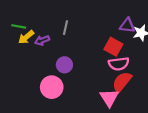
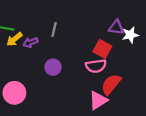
pink semicircle: (119, 64) -> (96, 66), moved
pink circle: (52, 87) -> (14, 93), moved
pink triangle: (109, 98) -> (98, 100), turned 30

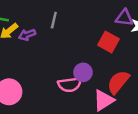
pink semicircle: (96, 66) -> (70, 85), moved
purple circle: (53, 67) -> (83, 72), moved

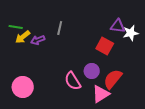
purple circle: (83, 72) -> (92, 71), moved
pink semicircle: (70, 85) -> (73, 81), turned 66

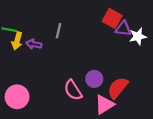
yellow arrow: (23, 37) -> (17, 41), turned -35
purple arrow: (38, 40) -> (34, 44), turned 32
red square: (105, 46) -> (112, 18), moved

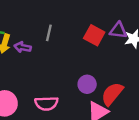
red square: (112, 18) -> (94, 35), moved
pink semicircle: (73, 90) -> (46, 103), moved, turned -60

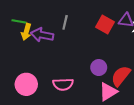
purple arrow: (23, 47) -> (42, 35), size x1.5

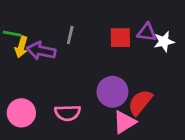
red square: (105, 24) -> (120, 38), turned -30
purple circle: (99, 68) -> (112, 92), size x1.5

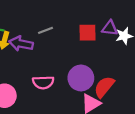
gray line: (70, 35) -> (45, 30), turned 56
pink semicircle: (68, 113) -> (43, 82), moved

